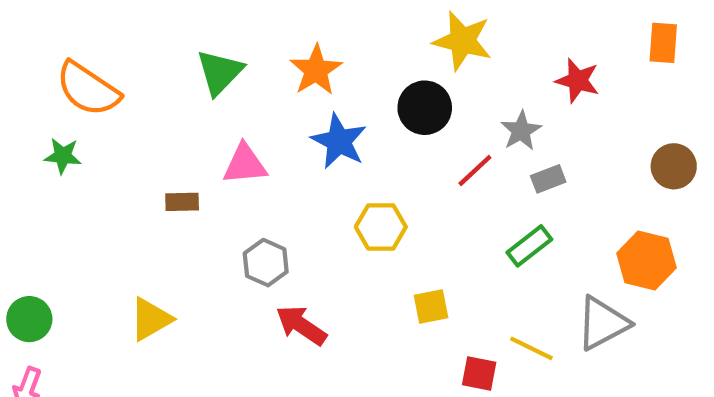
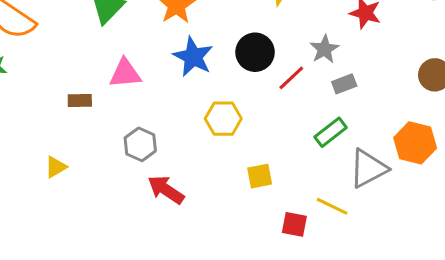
black circle: (425, 108) -> (255, 52), moved
yellow triangle: (151, 319) -> (56, 167), moved, size x0.7
gray triangle: (603, 323) -> (368, 168), moved

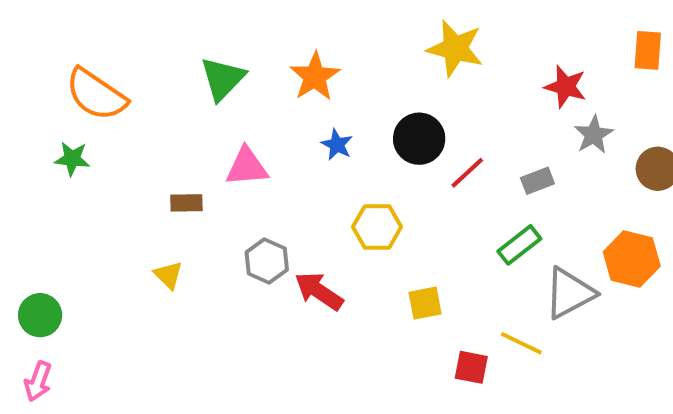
gray star: (325, 49) -> (594, 135), moved
blue star: (193, 57) -> (337, 145), size x0.6
yellow triangle: (56, 167) -> (168, 275), moved, turned -45
red arrow: (166, 190) -> (319, 291), moved

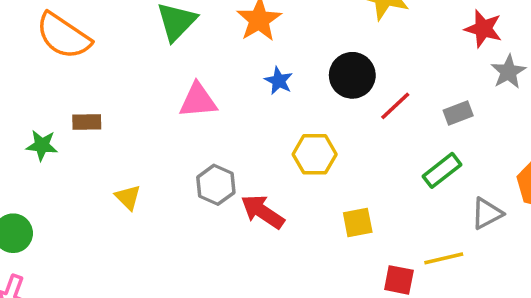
green star: (72, 159) -> (42, 145), moved
brown rectangle: (186, 203) -> (87, 122), moved
gray triangle: (570, 293) -> (487, 214), size x0.7
yellow line: (521, 343) -> (444, 258), turned -39

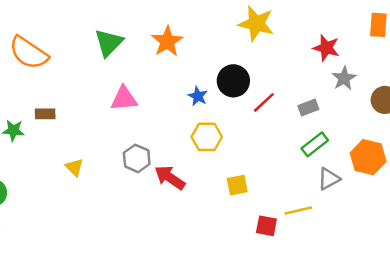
blue star: (279, 81) -> (198, 96), moved
green rectangle: (442, 170) -> (315, 144), moved

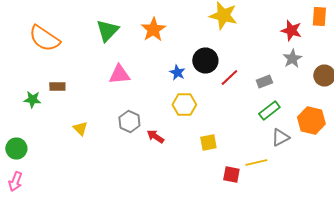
red star: (326, 48) -> (291, 30), moved
red arrow: (170, 178) -> (155, 136), size x0.7

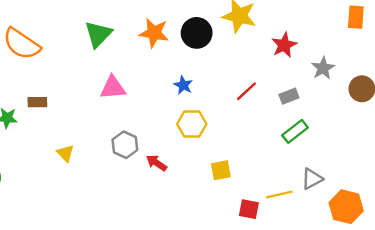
orange star: (153, 30) -> (154, 33), turned -30
red star: (291, 30) -> (284, 45), moved, turned 30
black circle: (205, 60) -> (197, 33), moved
orange hexagon: (311, 120) -> (346, 207), moved
gray triangle: (280, 138) -> (312, 179), moved

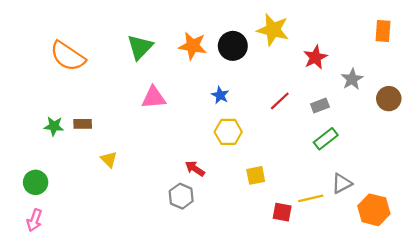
brown rectangle: (37, 102) -> (83, 124), moved
gray hexagon: (125, 145) -> (181, 196), moved

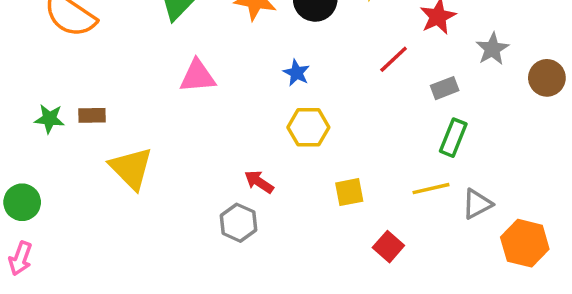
red line: (280, 101) -> (394, 59), moved
green rectangle: (326, 139) -> (453, 138), turned -30
yellow triangle: (109, 159) -> (131, 168), size x1.8
yellow line: (311, 198) -> (431, 189), moved
red square: (282, 212) -> (388, 247), turned 30

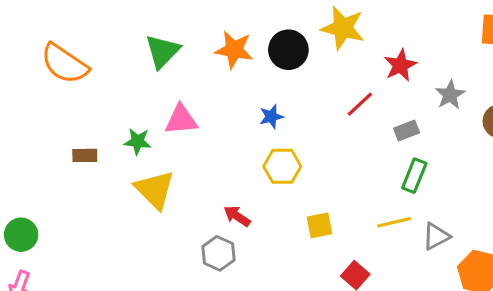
blue star: (296, 73) -> (271, 117), turned 30
green star: (49, 119) -> (138, 141), moved
yellow triangle: (131, 168) -> (155, 190), moved

